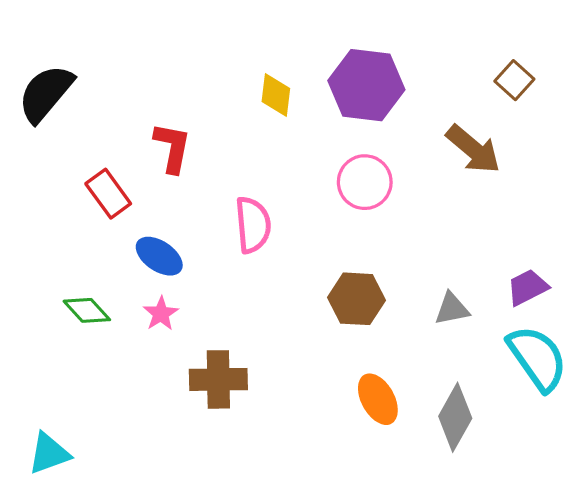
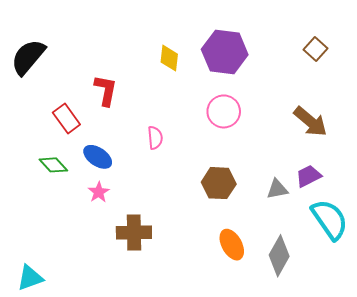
brown arrow: (473, 149) -> (310, 122), moved
pink semicircle: (253, 225) -> (155, 138), size x0.7
purple trapezoid: (528, 287) -> (308, 176), moved
green diamond: (87, 310) -> (53, 165), moved

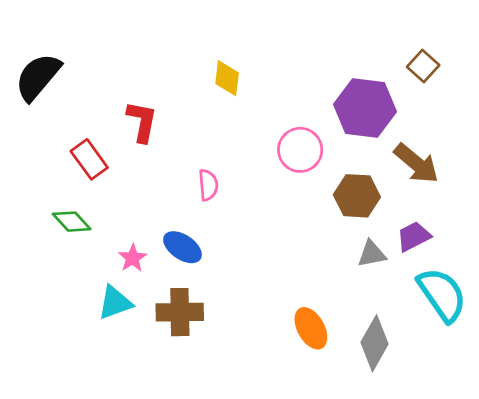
purple hexagon: (225, 52) -> (365, 108), moved
blue ellipse: (98, 157) -> (182, 247), moved
brown hexagon: (219, 183) -> (357, 196), moved
cyan triangle: (30, 278) -> (115, 303), moved

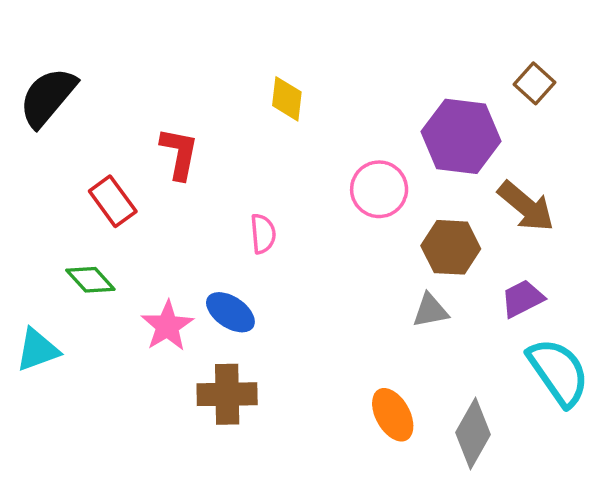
gray triangle: (372, 254) -> (430, 311), moved
pink star: (132, 258) -> (167, 326), size x1.4
cyan triangle: (115, 303) -> (38, 350), moved

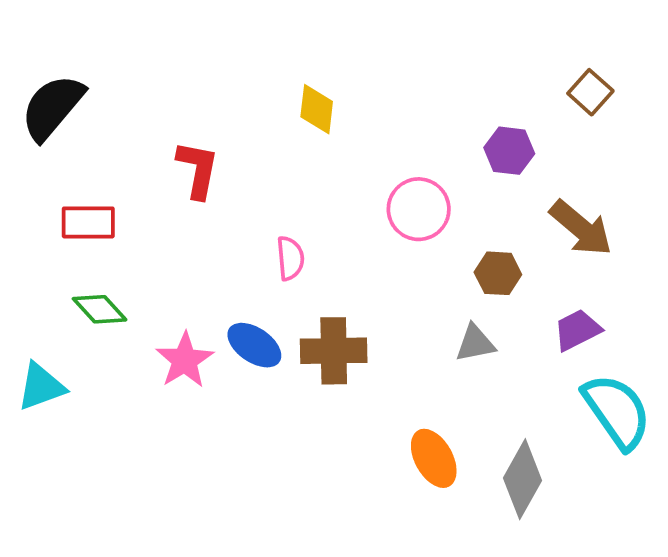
purple hexagon: (461, 136) -> (509, 151), size x0.6
red rectangle: (113, 201) -> (88, 222), moved, turned -54
brown hexagon: (451, 247) -> (498, 273), size x0.7
brown cross: (227, 394) -> (334, 351), moved

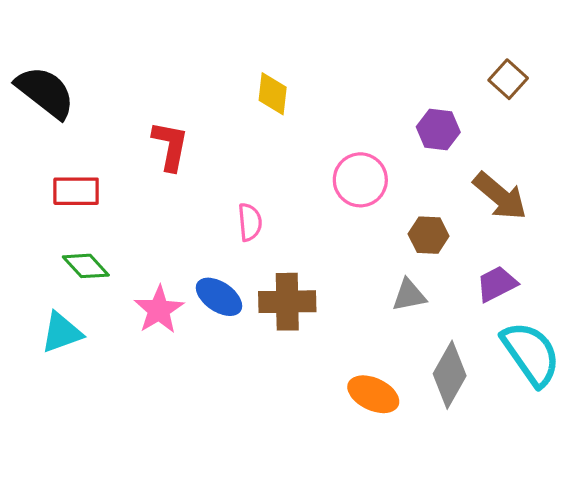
black semicircle: (52, 107) -> (45, 92), turned 88
cyan triangle: (41, 387) -> (61, 333), moved
orange ellipse: (434, 458) -> (373, 394), turned -36
gray diamond: (522, 479) -> (450, 375), moved

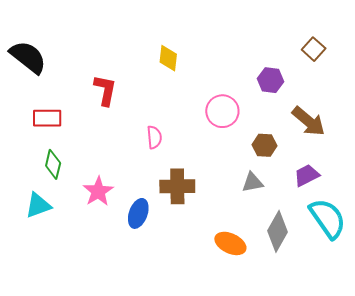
green diamond: (86, 266) -> (53, 164), turned 56
blue ellipse: (219, 297) -> (138, 213), moved, turned 76

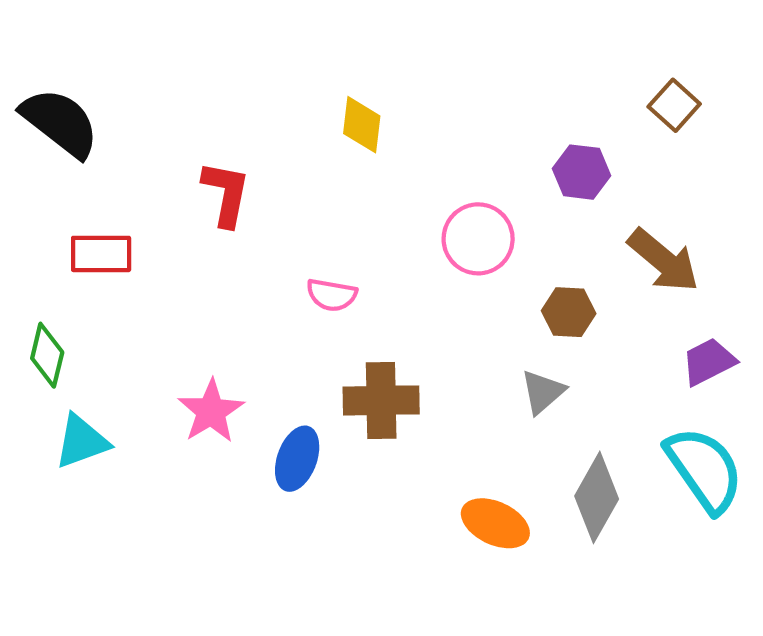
pink semicircle: (154, 137) -> (332, 295), turned 105
green diamond: (53, 164) -> (47, 355), moved
purple trapezoid: (307, 175) -> (709, 362), moved
gray triangle: (252, 182) -> (543, 392), turned -30

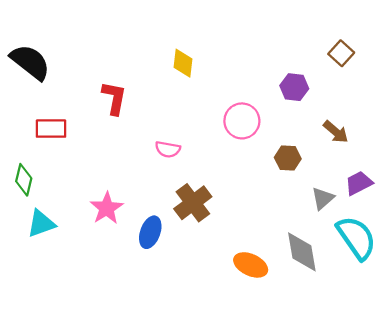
brown arrow: (663, 260) -> (336, 132), size x0.7
gray triangle: (543, 392) -> (323, 198), moved
brown cross: (381, 400) -> (193, 203), turned -36
gray diamond: (597, 497) -> (302, 252), turned -39

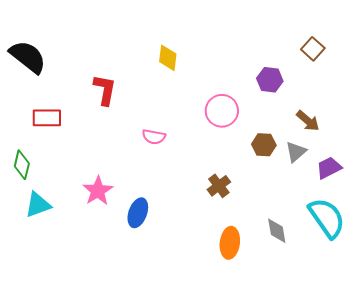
gray triangle: (323, 198) -> (296, 152), moved
brown cross: (193, 203) -> (219, 186), moved, size x0.7
gray diamond: (302, 252) -> (277, 231), size x0.7
orange ellipse: (251, 265) -> (230, 243), turned 72

